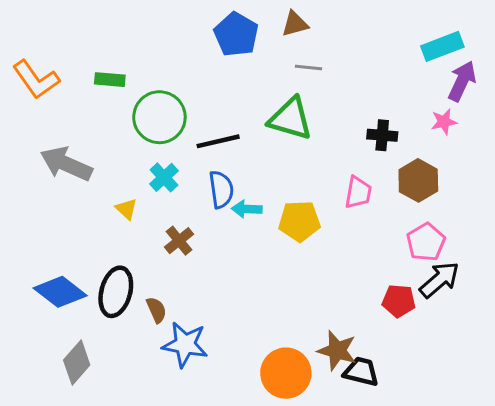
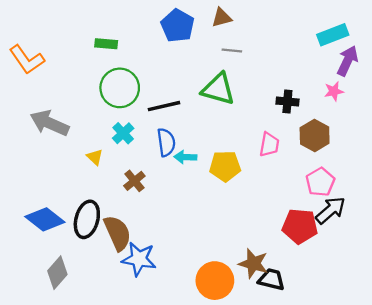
green rectangle: (110, 80) -> (106, 44), moved
red pentagon: (399, 301) -> (300, 226), size x1.4
brown semicircle: (156, 310) -> (117, 233), size x1.8

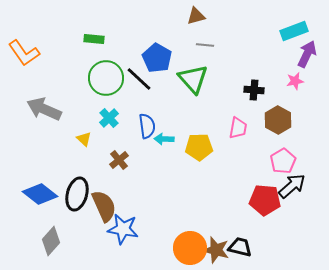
blue pentagon: (178, 26) -> (157, 58), moved
green triangle: (218, 89) -> (193, 79), turned 32
black line: (164, 106) -> (139, 79), moved, turned 56
brown star: (253, 264) -> (216, 250), moved

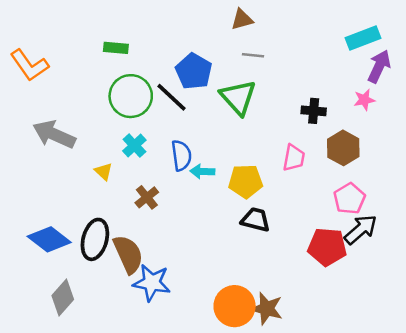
black trapezoid: (240, 247) -> (256, 220), moved

